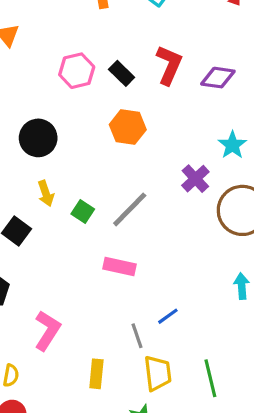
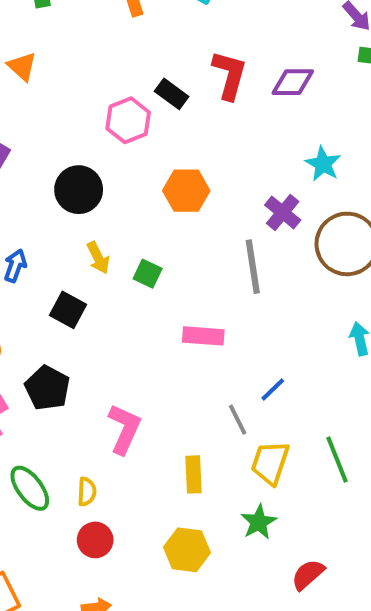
pink hexagon: (77, 71) -> (128, 120), moved
orange hexagon: (128, 127) -> (186, 191), moved
gray line: (130, 209) -> (253, 267), moved, turned -45
yellow trapezoid: (158, 373) -> (270, 463), turned -147

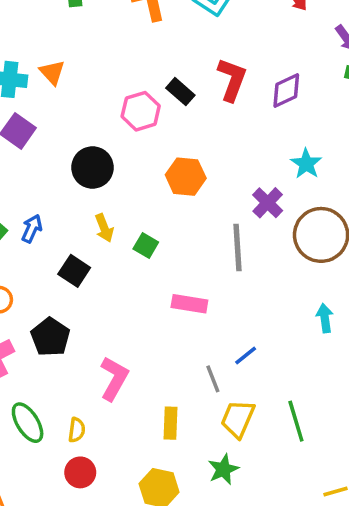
orange triangle: (22, 66) -> (52, 72), moved
purple diamond: (293, 82) -> (286, 91), turned -30

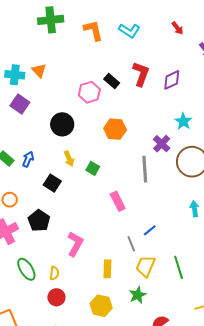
pink rectangle: (189, 304) -> (118, 201), turned 54

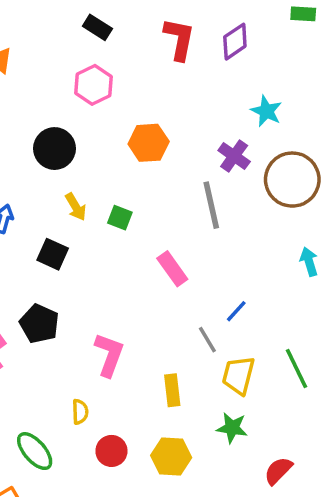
black rectangle: (112, 81) -> (97, 27), moved
green ellipse: (26, 269) -> (35, 451), moved
green star: (138, 295) -> (232, 428), turned -30
red circle: (56, 297) -> (111, 451), moved

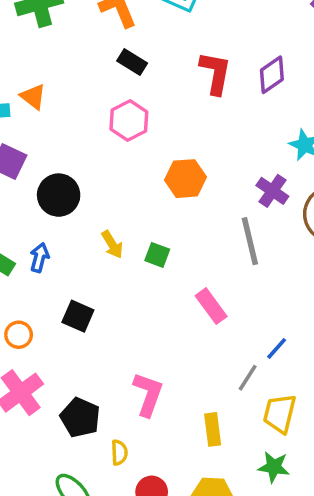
black circle: (55, 149) -> (59, 195), moved
black square: (53, 254) -> (78, 316), moved
black pentagon: (39, 324) -> (80, 418), moved
gray line: (207, 340) -> (248, 378), turned 64

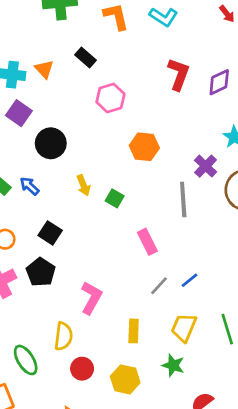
black rectangle: (132, 62) -> (86, 57), moved
blue arrow: (39, 258) -> (29, 186), turned -72
gray line: (248, 378) -> (159, 286), moved
black pentagon: (80, 418) -> (41, 272), moved
yellow semicircle: (119, 452) -> (63, 336), size x1.5

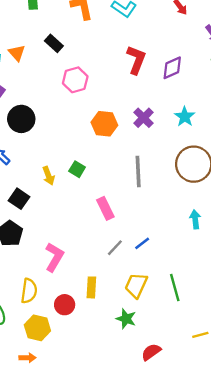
purple cross: (206, 166) -> (143, 118), moved
yellow arrow: (84, 185) -> (49, 176), moved
red circle: (82, 369) -> (65, 305), moved
yellow hexagon: (125, 379) -> (37, 328), moved

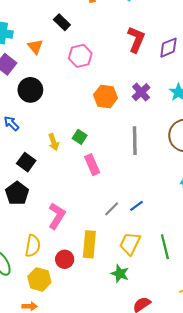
orange triangle: (17, 53) -> (35, 47), moved
pink rectangle: (105, 208) -> (92, 165), moved
yellow rectangle: (91, 287) -> (89, 244), size x1.4

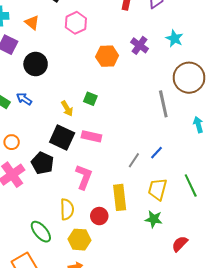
gray line: (135, 141) -> (163, 104), moved
black square: (26, 162) -> (62, 138), moved, size x1.4
pink rectangle: (92, 165) -> (91, 136), moved, turned -42

